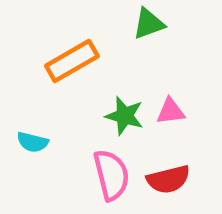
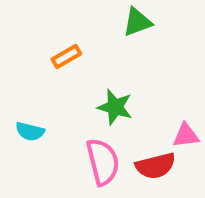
orange rectangle: (72, 61) -> (66, 56), size x0.6
pink triangle: (171, 111) -> (186, 135), moved

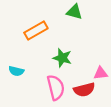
green triangle: (137, 22) -> (74, 12), turned 35
orange rectangle: (66, 56) -> (36, 30), size x1.5

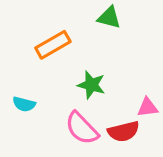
pink semicircle: (56, 87) -> (82, 128), turned 150

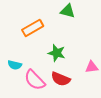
pink semicircle: (82, 128) -> (35, 80), moved
red semicircle: (123, 131) -> (61, 79), moved, turned 36

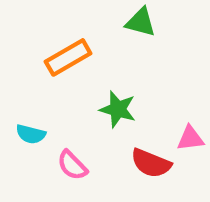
red semicircle: (61, 79) -> (151, 163), moved
pink semicircle: (35, 80) -> (72, 165), size x0.7

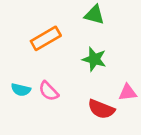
green star: (118, 109) -> (94, 59), moved
pink semicircle: (72, 165) -> (49, 91), moved

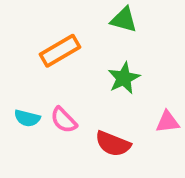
green star: (94, 59) -> (124, 78), turned 30
red semicircle: (101, 109) -> (113, 144), moved

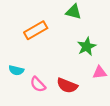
green star: (124, 78) -> (87, 47), moved
pink semicircle: (64, 120) -> (38, 84), moved

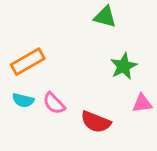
orange rectangle: (36, 30) -> (28, 62), moved
pink semicircle: (38, 84) -> (54, 103), moved

